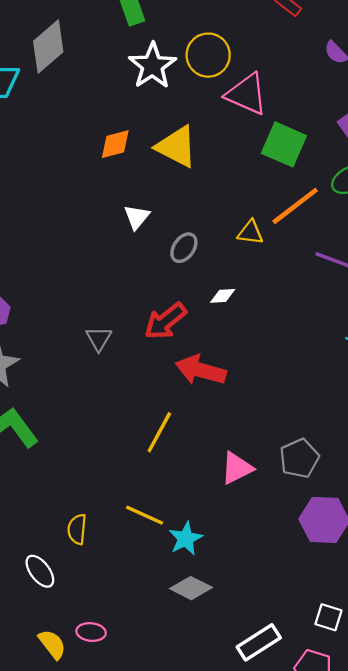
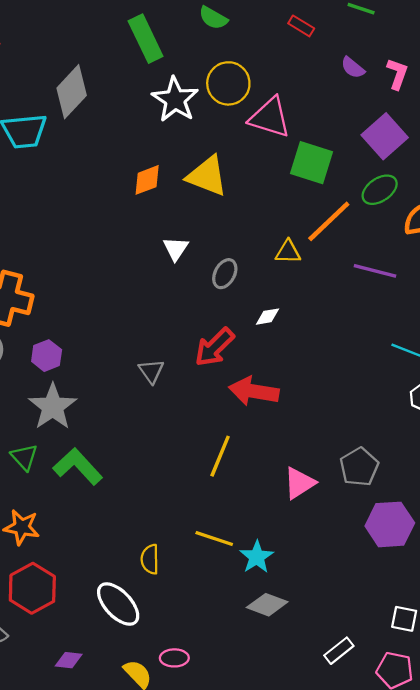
white ellipse: (40, 571) -> (118, 604), size x1.4
white rectangle: (259, 642) -> (339, 651), size x0.7

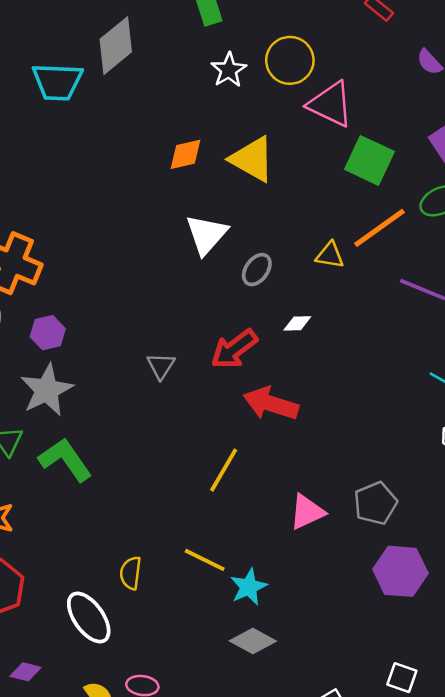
white star: (175, 100) -> (229, 70), size x0.7
white triangle: (176, 249) -> (206, 234), size x1.5

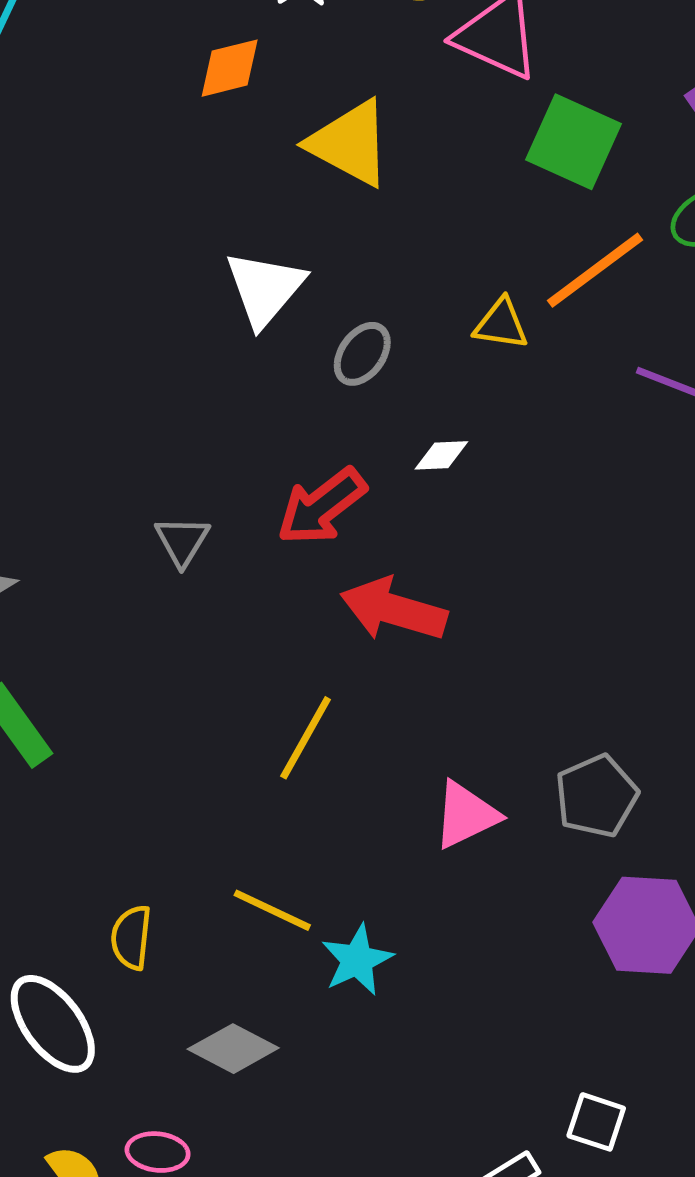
orange diamond: (185, 154) -> (230, 68), moved
gray diamond: (253, 641) -> (233, 1049), moved
white square: (402, 678) -> (596, 1122), moved

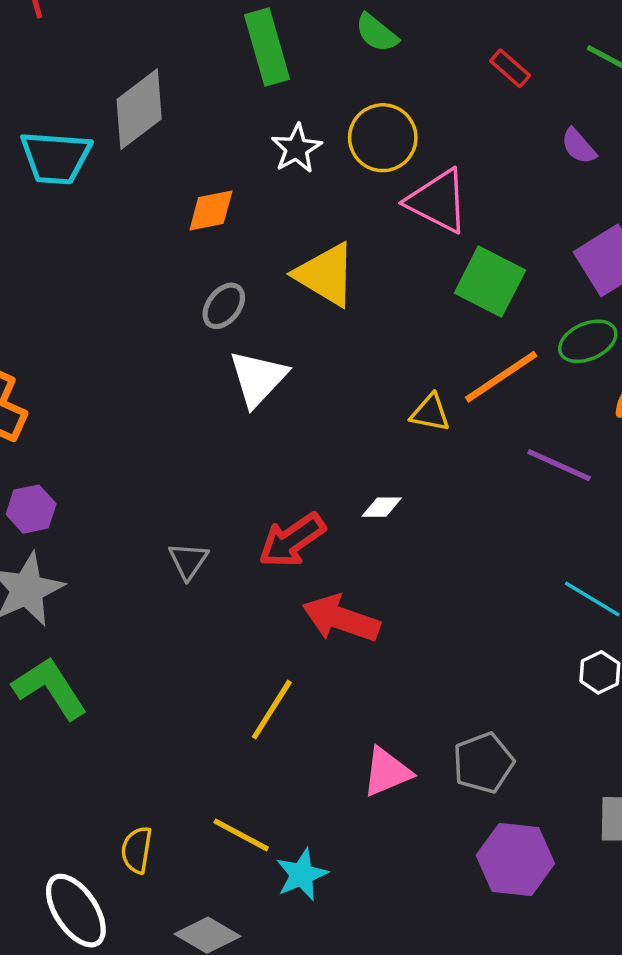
orange diamond: (230, 68) -> (211, 211), moved
gray ellipse: (362, 354) -> (224, 306), moved

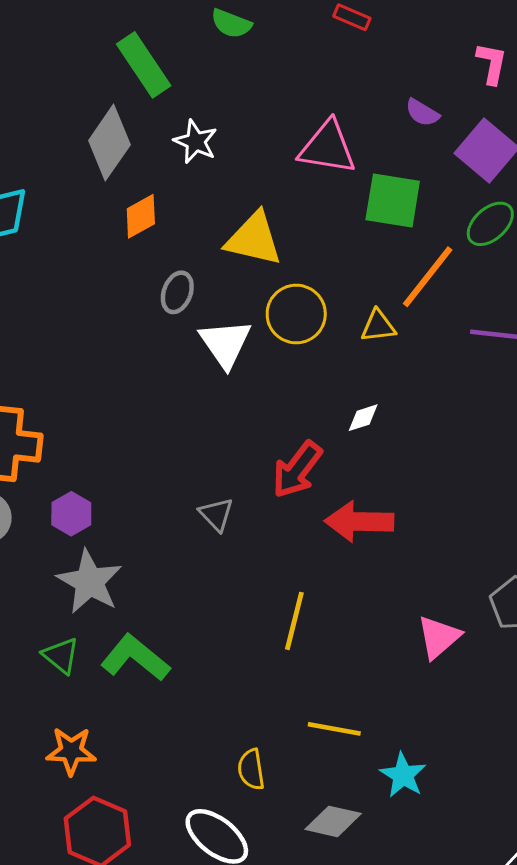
gray diamond: (139, 109) -> (109, 143), moved
yellow circle: (383, 138) -> (296, 314), moved
purple semicircle: (579, 146) -> (422, 113), moved
yellow line: (272, 710) -> (294, 621), moved
cyan star: (302, 875) -> (403, 775), moved

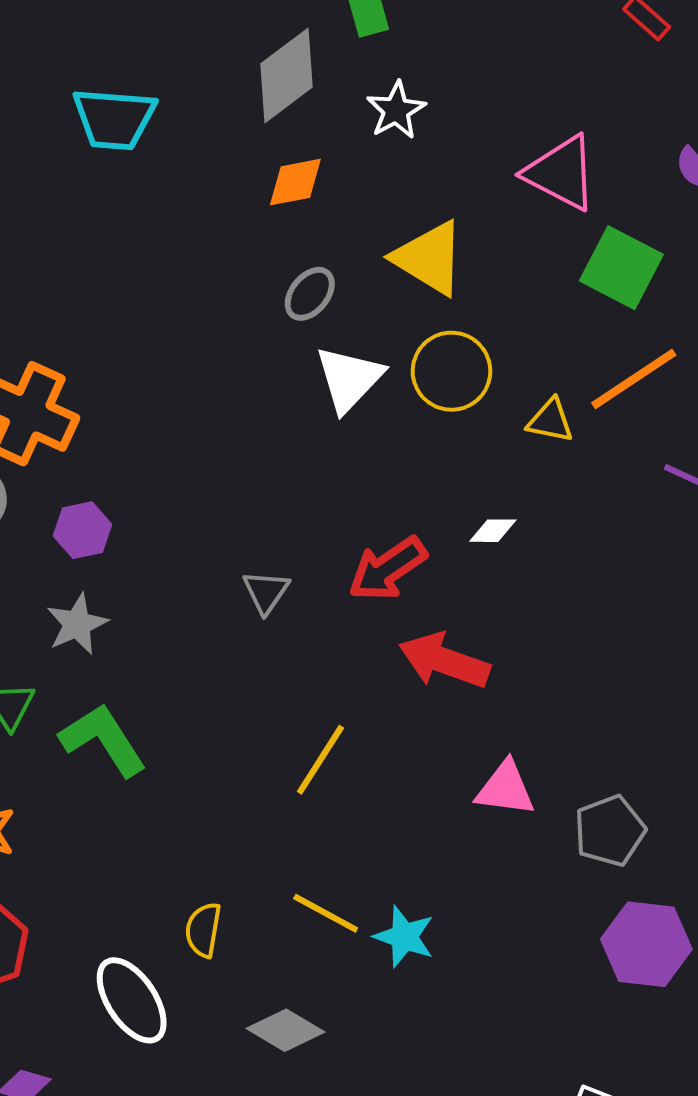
gray star: (90, 582) -> (77, 624), size x0.7
pink triangle: (439, 637) -> (505, 789), moved, turned 30
cyan star: (403, 775) -> (404, 937), moved, turned -30

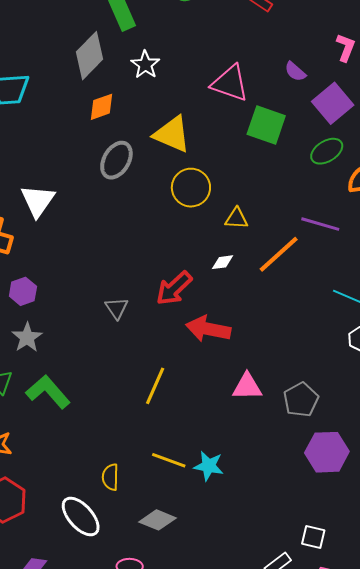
gray ellipse: (310, 294) -> (116, 160), size x1.4
white triangle: (349, 379) -> (38, 201), moved
orange line: (634, 379) -> (279, 254), moved
yellow triangle: (550, 421) -> (236, 218), moved

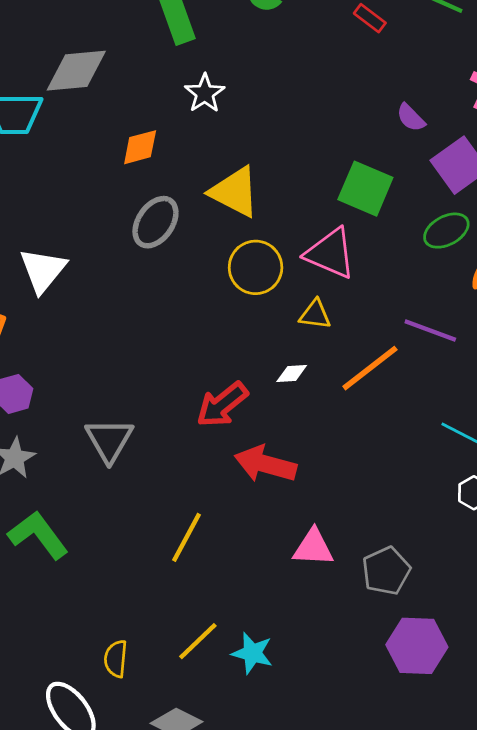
gray diamond: (89, 56) -> (76, 71), moved, turned 36
pink triangle: (230, 83) -> (330, 253), moved
gray triangle: (117, 308) -> (109, 440), moved, size x1.5
yellow line: (169, 460) -> (198, 641), turned -68

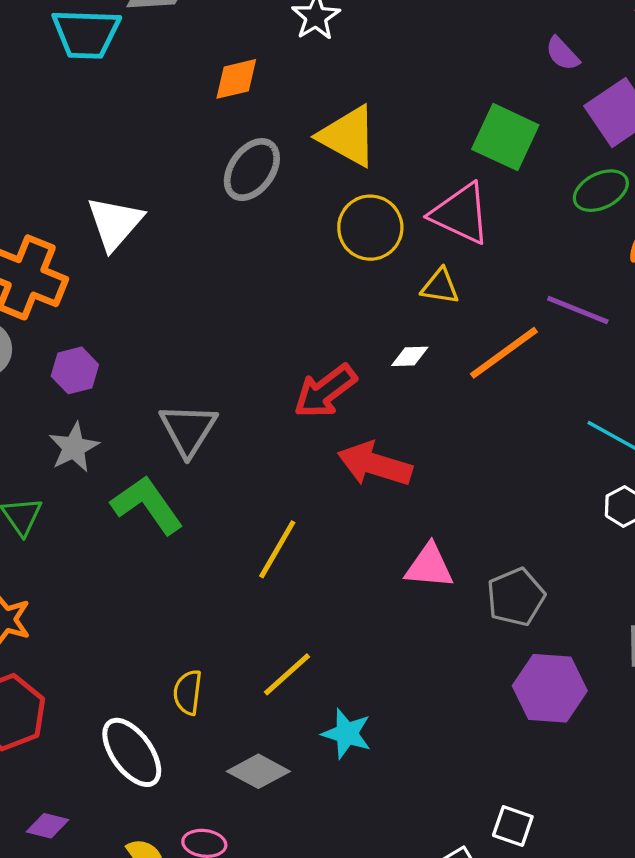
green L-shape: (38, 535) -> (147, 505), moved
cyan star: (252, 653) -> (347, 734), moved

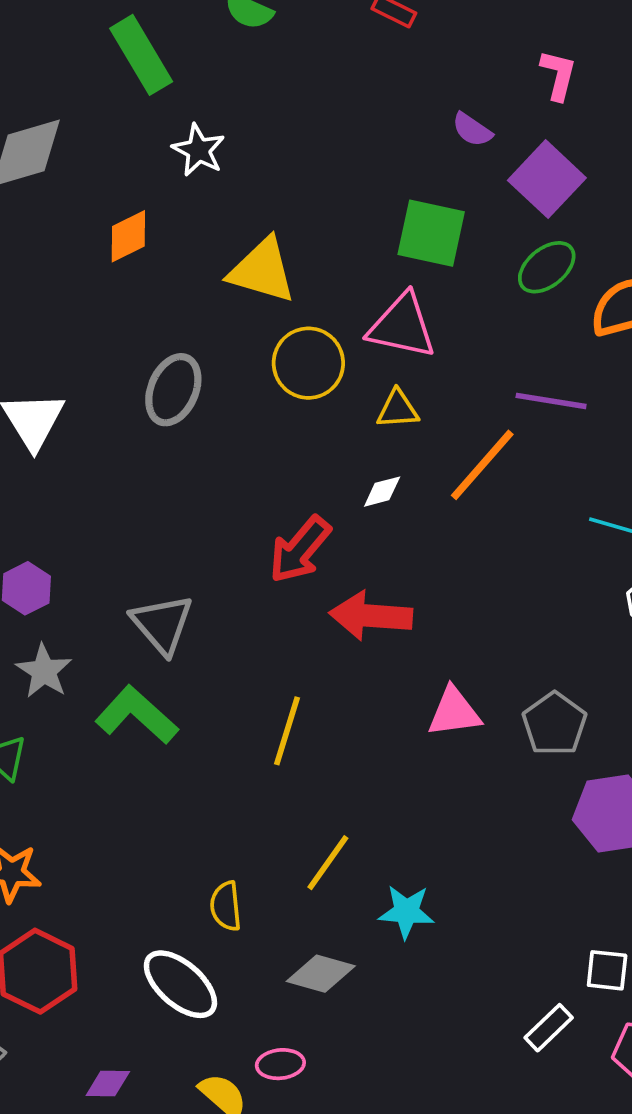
gray ellipse: (252, 170) -> (173, 390), moved

